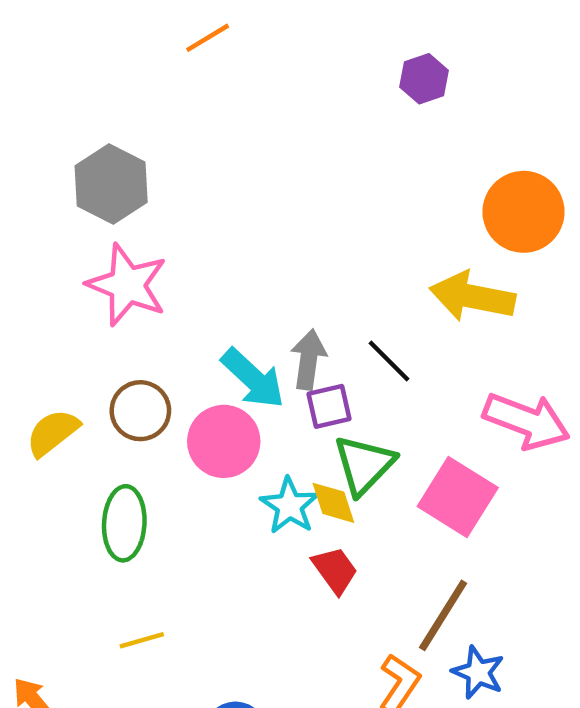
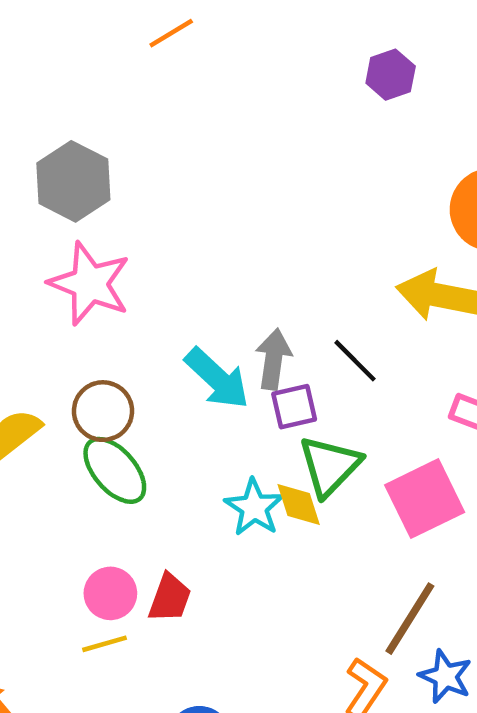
pink circle: (224, 441) -> (110, 593), moved, size x0.7
pink square: (458, 497) -> (425, 499), turned 32
green ellipse: (124, 523) -> (115, 470), moved, turned -44
red trapezoid: (335, 570) -> (170, 598), moved, turned 56

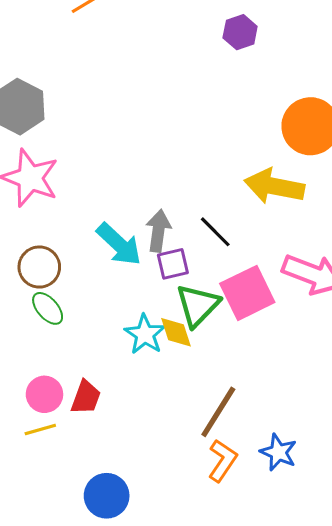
green ellipse: (115, 470) -> (48, 308), size x0.7
pink square: (425, 499) -> (247, 293), moved
brown line: (410, 619) -> (218, 412), moved

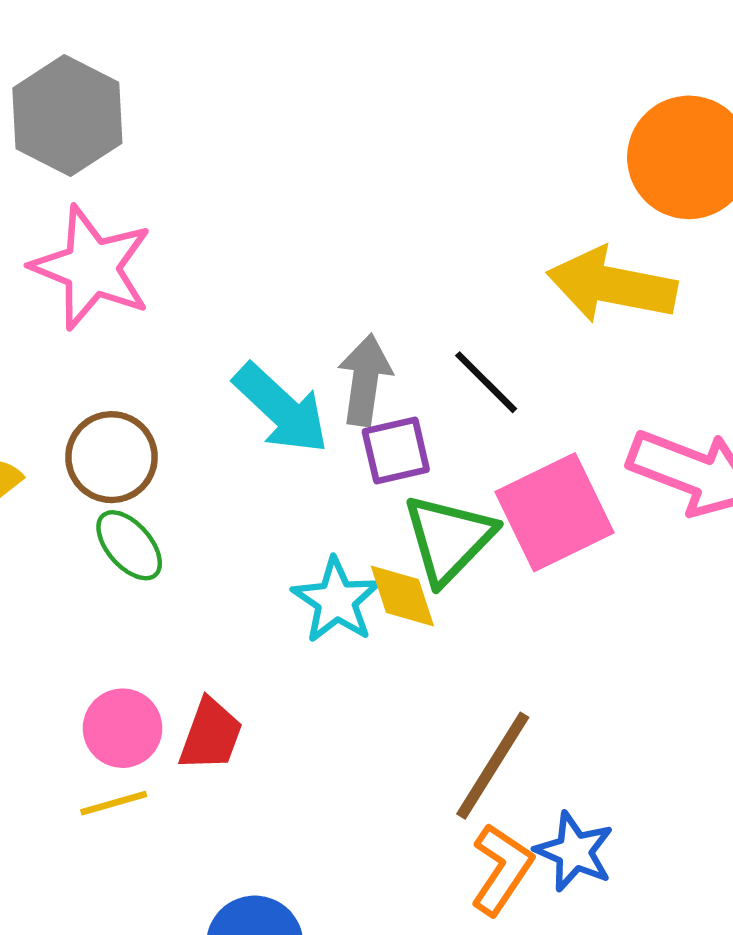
blue star: (278, 452) -> (574, 852), moved

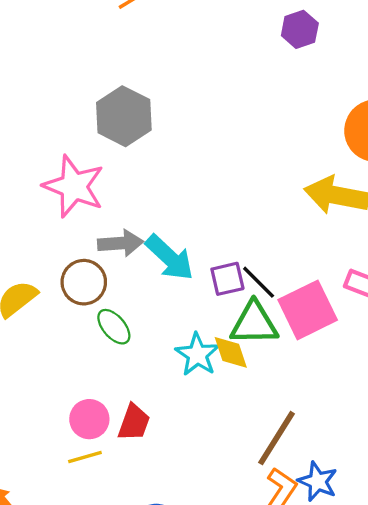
gray hexagon: (67, 116) -> (124, 116), moved
gray arrow: (365, 380) -> (121, 243), moved, turned 78
black line: (486, 382) -> (259, 282), moved
green triangle: (449, 539) -> (254, 323), turned 45
green ellipse: (129, 545) -> (114, 327), moved

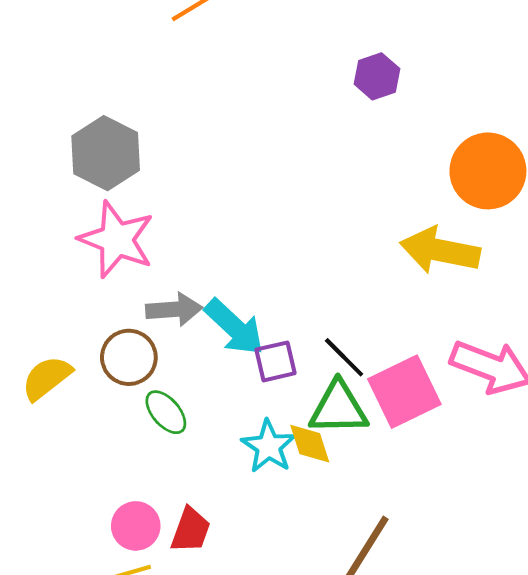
purple hexagon: (300, 29) -> (377, 76), moved
gray hexagon: (124, 116) -> (106, 153), moved
purple square: (227, 279) -> (276, 361), moved

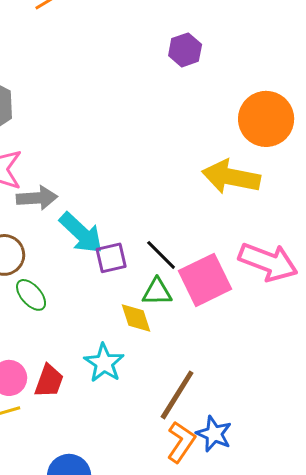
gray arrow: (174, 309) -> (37, 198), moved
green triangle: (339, 408) -> (157, 292), size x0.7
cyan star: (269, 446) -> (104, 363), moved

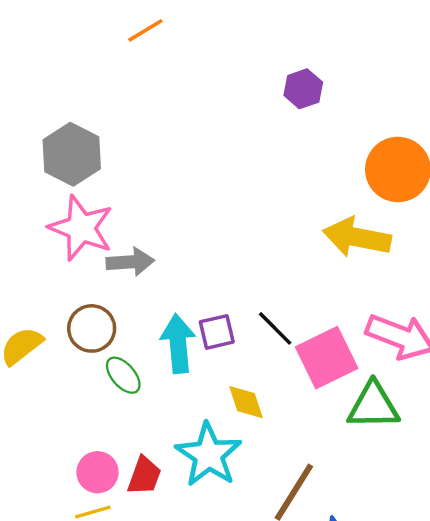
cyan arrow: (81, 233) -> (178, 344), moved, turned -138
green triangle: (157, 292) -> (373, 406), moved, size x1.5
cyan star: (104, 363) -> (209, 455), size x1.4

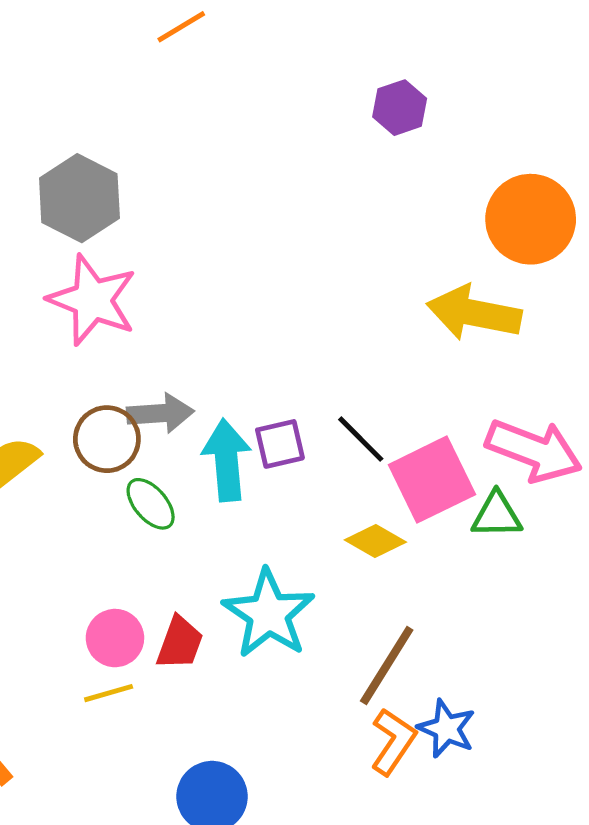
gray arrow: (130, 262) -> (160, 413), moved
yellow diamond: (246, 402) -> (375, 541), moved, turned -42
green triangle: (373, 406) -> (497, 515), moved, size x0.7

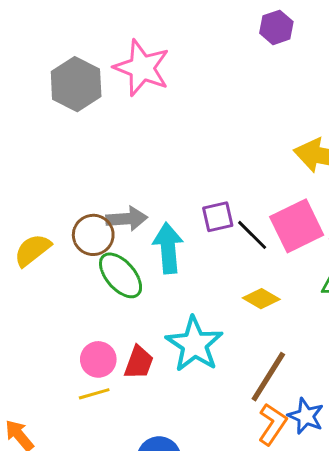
pink star: (92, 300) -> (142, 68), moved
purple square: (280, 444) -> (218, 217), moved
pink square: (432, 480) -> (297, 226), moved
green ellipse: (151, 504) -> (121, 275), size x1.4

